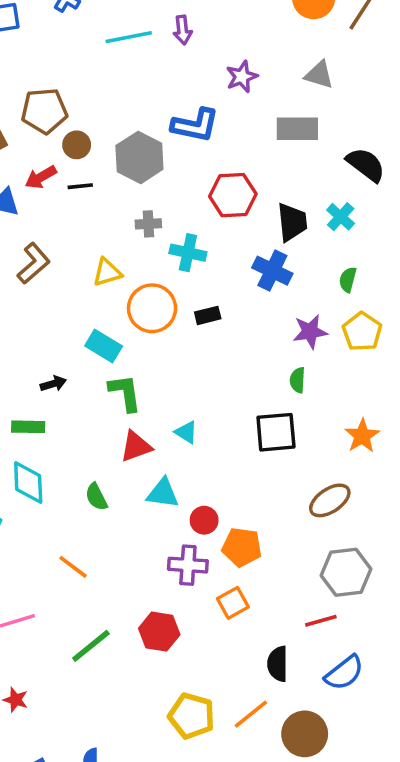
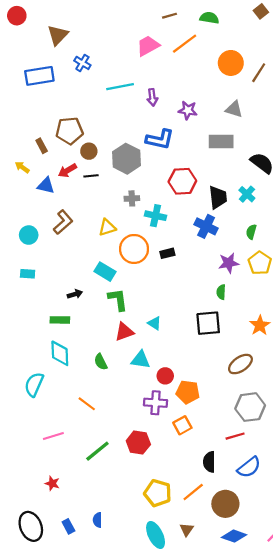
purple arrow: (183, 30) -> (152, 97), moved
purple star: (242, 77) -> (188, 110), turned 30

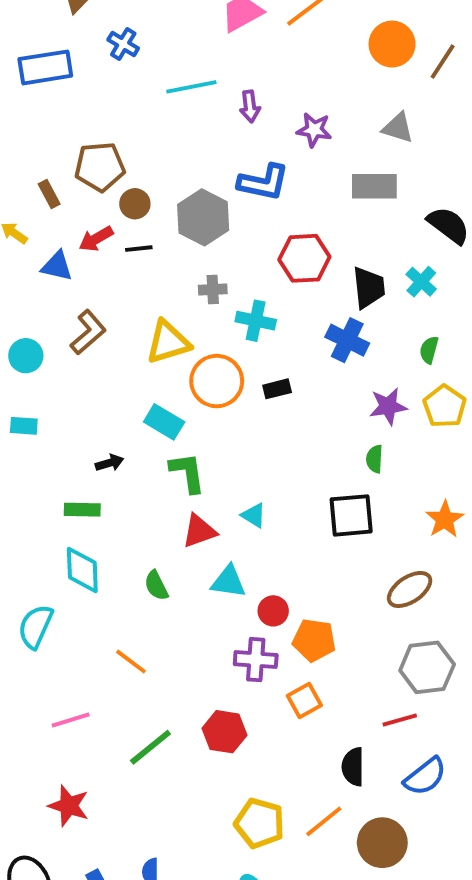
yellow triangle: (107, 227) -> (168, 342), size x1.4
red star: (52, 483) -> (69, 806), size x1.5

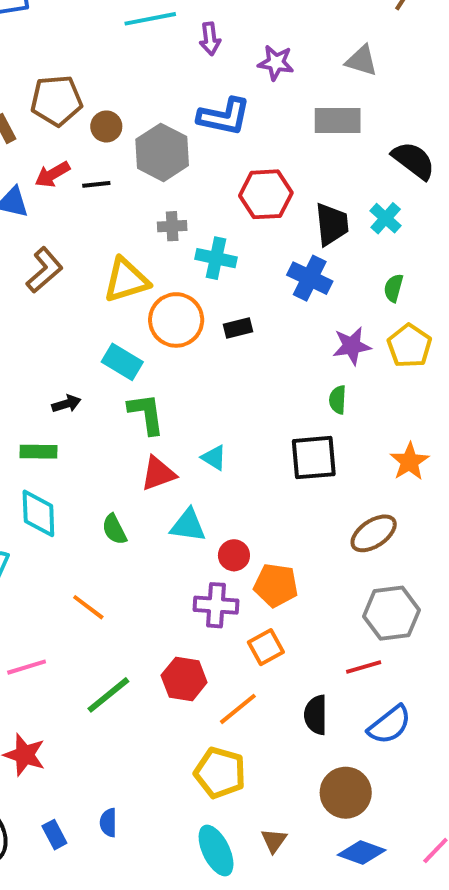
brown circle: (135, 204) -> (106, 126), moved
orange line: (324, 821) -> (238, 709), moved

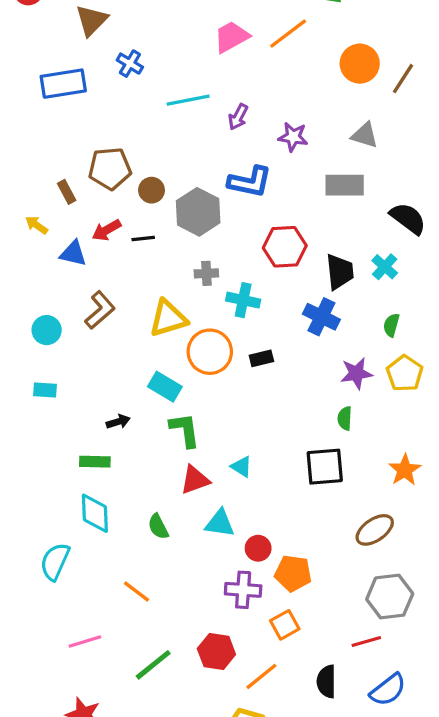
purple arrow: (210, 39) -> (238, 117), turned 35

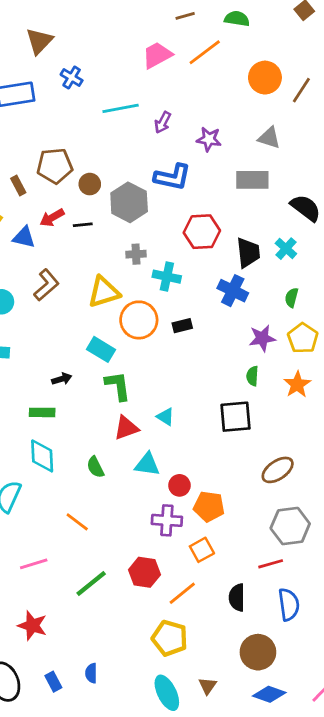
orange star: (405, 470) -> (297, 384), moved
blue semicircle: (388, 690) -> (289, 604), turned -60

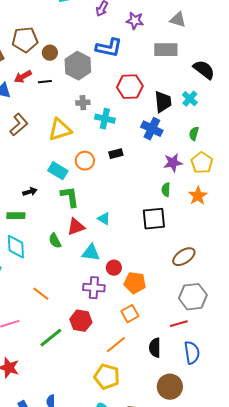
orange circle: (139, 320) -> (85, 161), moved, size x0.7
green semicircle: (95, 467) -> (55, 241), moved
purple cross: (167, 520) -> (94, 288), moved
red hexagon: (144, 572) -> (81, 321), moved

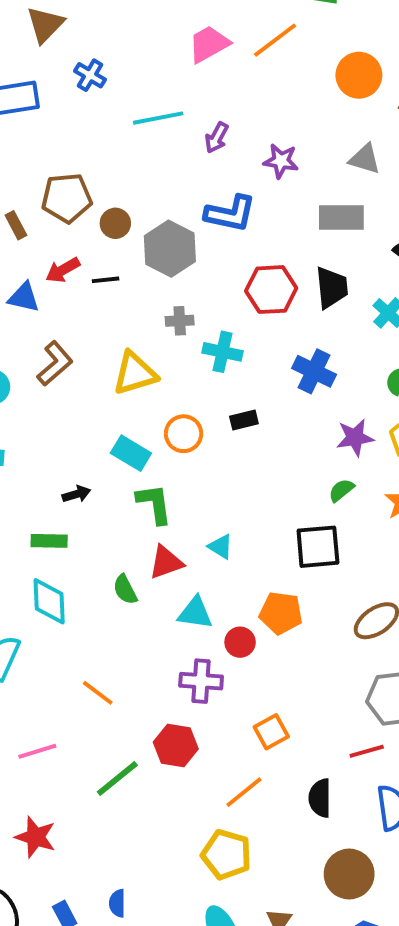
black trapezoid: (163, 102) -> (332, 288), moved
green semicircle: (166, 190) -> (341, 490), turned 48
orange pentagon: (135, 283) -> (281, 613), moved

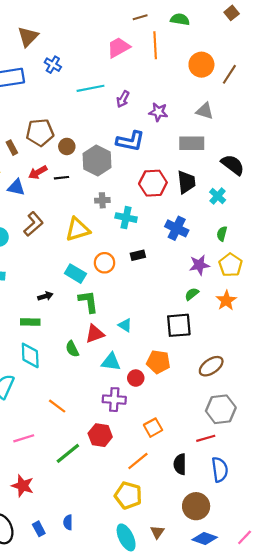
orange line: (275, 40) -> (155, 45), turned -56

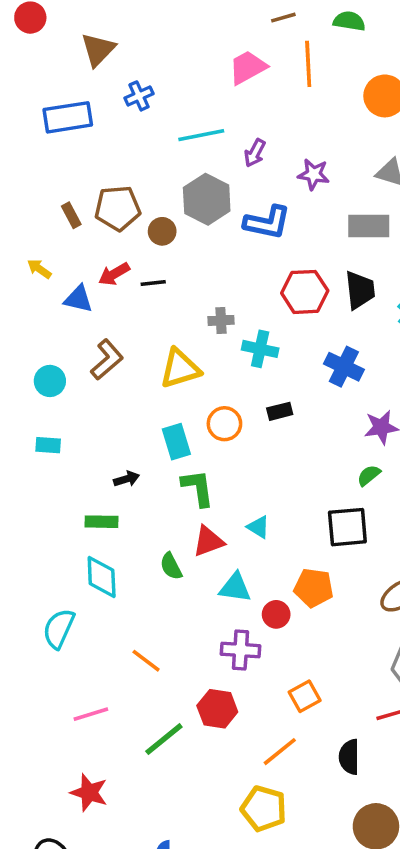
blue cross: (53, 65) -> (139, 96), turned 35
brown rectangle: (12, 148) -> (71, 215), moved
gray hexagon: (97, 160) -> (207, 199), moved
cyan rectangle: (75, 274) -> (176, 442), turned 42

